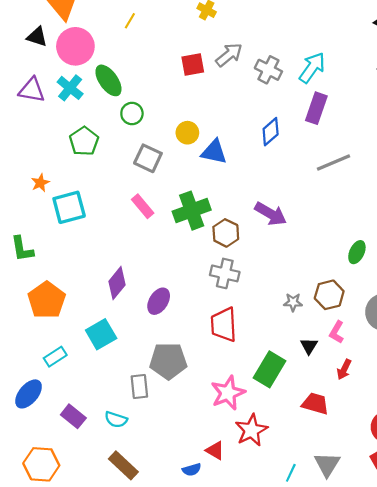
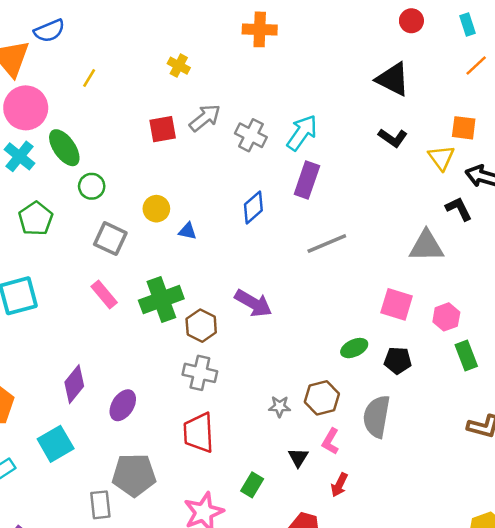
blue triangle: (214, 152) -> (187, 231), size x0.6
green ellipse: (357, 252) -> (354, 348), turned 40
green rectangle: (269, 369) -> (252, 485), size x0.6

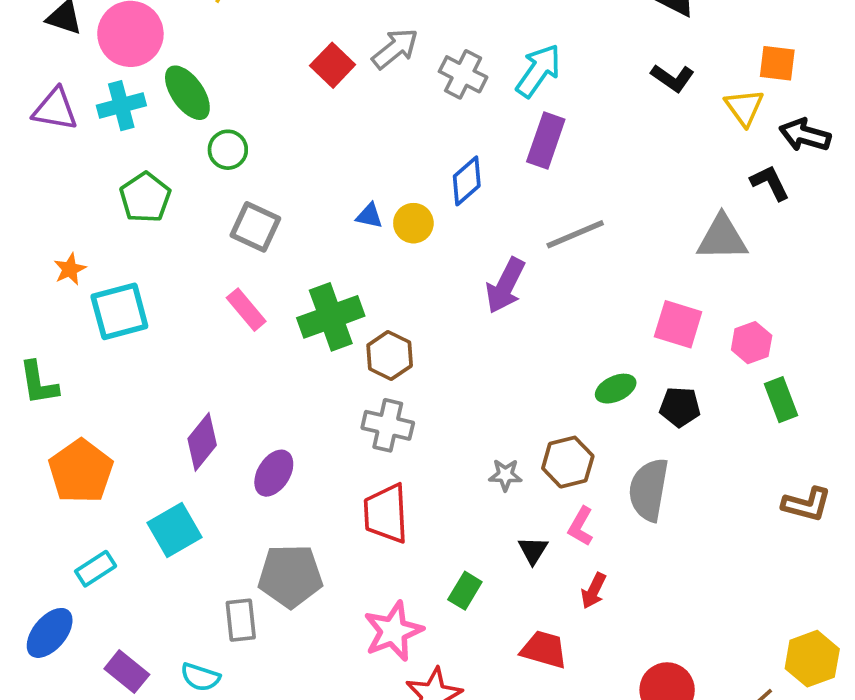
red square: (163, 129) -> (333, 65), turned -36
cyan cross: (19, 156) -> (121, 106), turned 36
yellow circle: (156, 209) -> (413, 223), moved
purple arrow: (253, 303) -> (505, 286), moved, turned 87

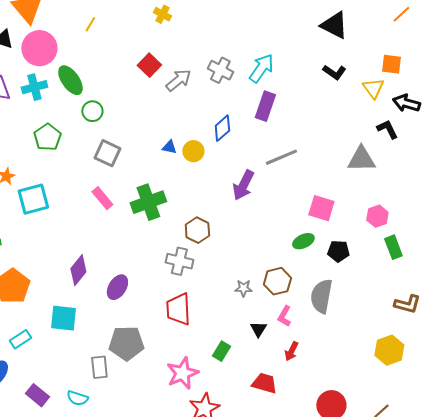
gray arrow: (395, 49) -> (178, 80), moved
pink square: (678, 324) -> (321, 208), moved
brown hexagon: (390, 355) -> (197, 230), moved
cyan square: (175, 530) -> (63, 318), turned 36
yellow hexagon: (812, 659) -> (389, 350), moved

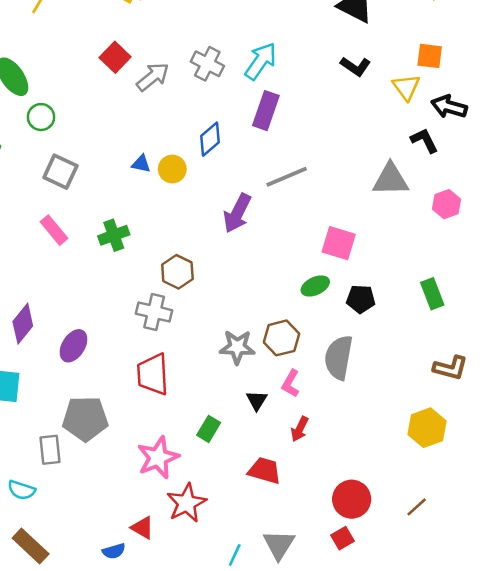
green cross: (148, 202) -> (114, 235), size x0.7
pink hexagon: (377, 216) -> (447, 204), moved
gray star: (243, 288) -> (237, 347), size x1.5

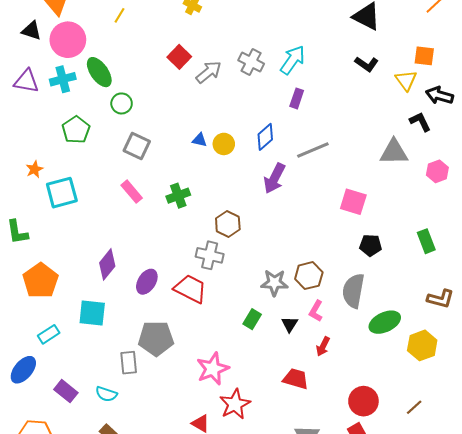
purple rectangle: (266, 111) -> (297, 98), size x0.7
blue diamond: (210, 139) -> (265, 137), moved
green ellipse: (315, 286) -> (385, 322), moved, size x1.4
red trapezoid: (153, 374) -> (190, 289), moved, turned 120
green rectangle: (209, 429) -> (252, 319), moved

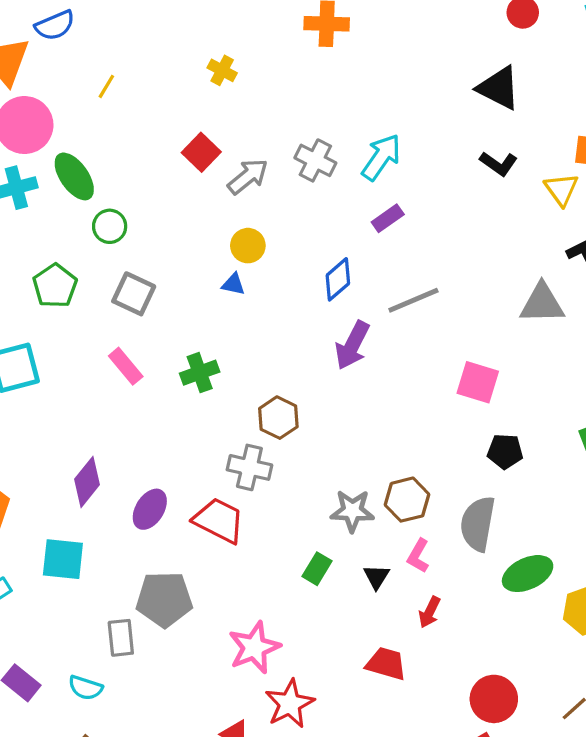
purple rectangle: (297, 98) -> (388, 218), turned 36
green pentagon: (76, 130) -> (55, 286), moved
yellow circle: (224, 144) -> (248, 246), moved

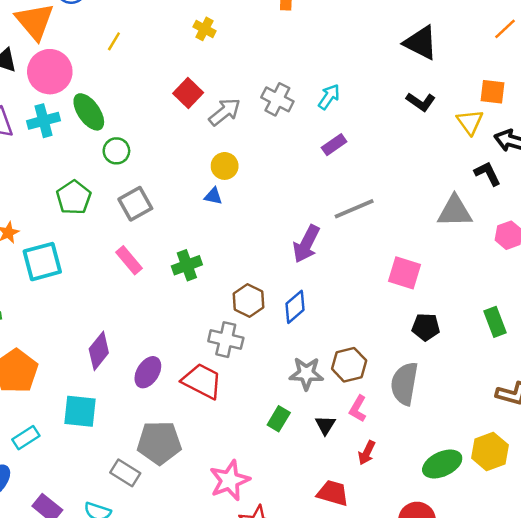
cyan arrow: (381, 157) -> (329, 97), size x0.7
blue diamond: (338, 279) -> (295, 307), moved
gray square: (134, 294) -> (135, 204), turned 36
green ellipse: (528, 574) -> (442, 464), moved
gray rectangle: (121, 638) -> (125, 473), turned -52

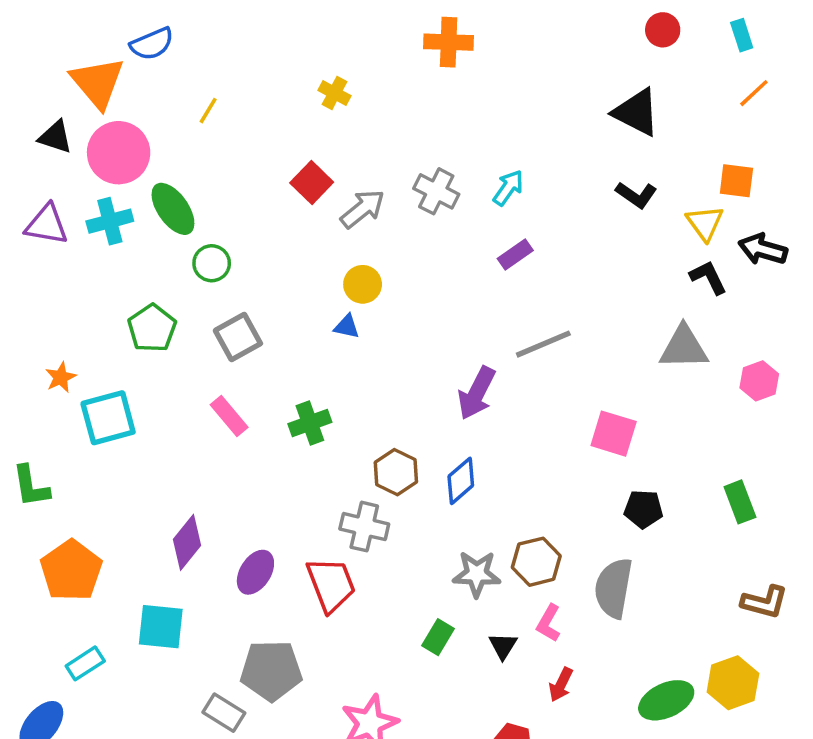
black L-shape: (487, 174) -> (708, 277), moved
red trapezoid: (202, 381) -> (331, 584), turned 42

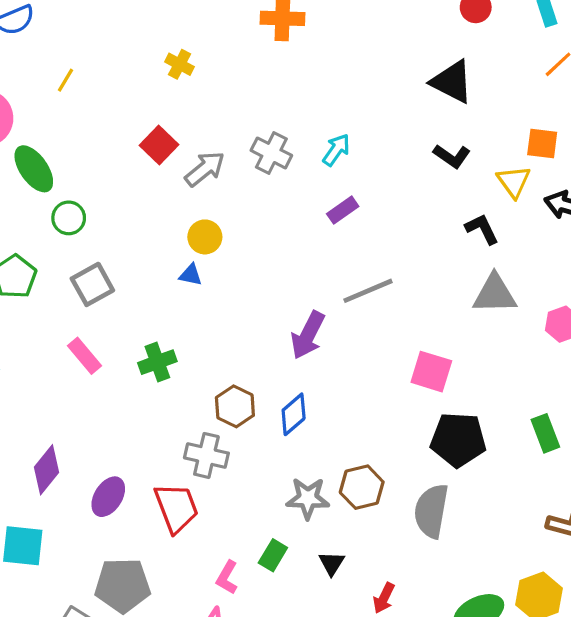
black L-shape: (708, 277) -> (482, 229), moved
black pentagon: (643, 509) -> (458, 440), size x1.6
pink L-shape: (549, 623) -> (227, 577), moved

